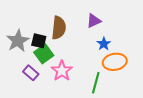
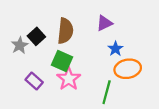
gray star: (18, 41) -> (20, 45), size x0.7
black square: (39, 41) -> (36, 36), moved, turned 35
green square: (44, 54) -> (62, 61), moved, turned -30

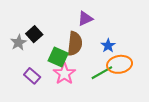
purple triangle: (104, 23) -> (85, 19), moved
brown semicircle: (65, 31) -> (75, 44), moved
green line: (107, 92) -> (102, 73), moved, turned 45

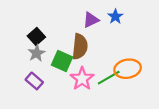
gray star: (19, 42) -> (36, 53), moved
blue star: (108, 46) -> (115, 17), moved
pink star: (64, 74) -> (82, 79), moved

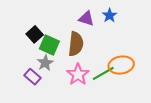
purple triangle: (91, 20) -> (86, 19), turned 42
gray star: (36, 53) -> (45, 63), moved
green square: (62, 61) -> (49, 45), moved

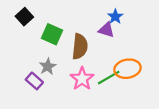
purple triangle: (86, 19) -> (106, 30), moved
black square: (35, 34) -> (24, 17), moved
green square: (49, 45) -> (52, 34), moved

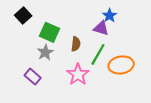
brown semicircle: (80, 47) -> (76, 44), size x0.6
gray star: (48, 66) -> (45, 52), moved
green line: (109, 78) -> (98, 54), moved, turned -30

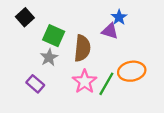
brown semicircle: (76, 44) -> (82, 48), size x1.6
green line: (98, 54) -> (106, 84), moved

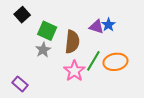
blue star: (119, 17) -> (108, 25), moved
purple rectangle: (35, 84) -> (20, 84), moved
green line: (106, 84) -> (93, 61), moved

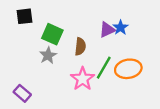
black square: (22, 15) -> (24, 16), turned 35
purple triangle: (96, 27) -> (107, 30), turned -42
brown semicircle: (72, 42) -> (80, 46), size x0.7

